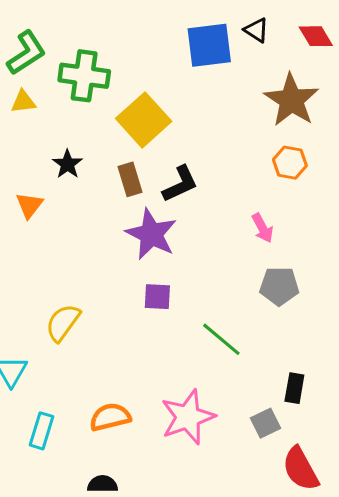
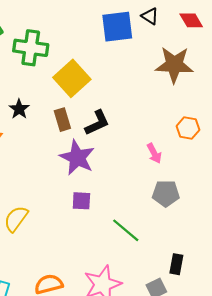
brown star: (291, 100) -> (174, 65), turned -30
orange hexagon: (290, 163) -> (188, 128), moved

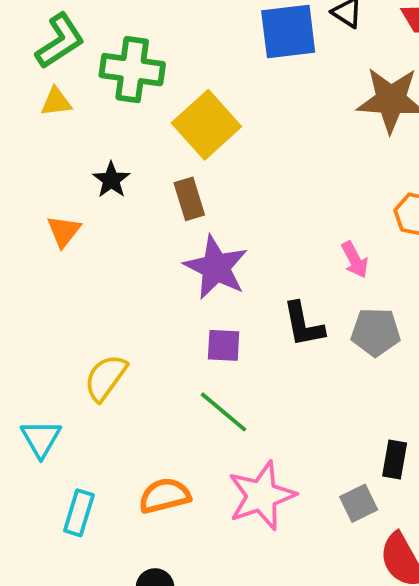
black L-shape: (97, 123) -> (303, 324), moved, turned 104
green line: (126, 230) -> (224, 412), moved

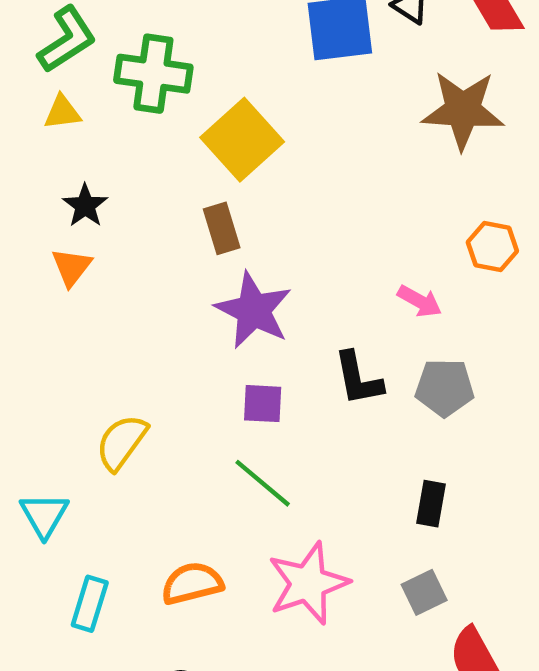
black star: (111, 180) -> (85, 206), moved
pink arrow: (355, 260) -> (420, 301), turned -33
black rectangle: (395, 460) -> (431, 504), moved

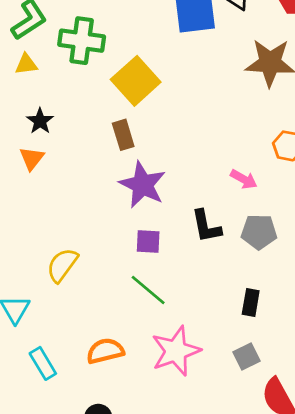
cyan rectangle: (90, 604) -> (43, 363), turned -48

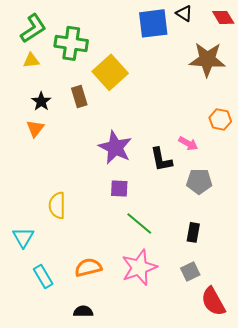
brown rectangle: (123, 135) -> (79, 96), moved
black L-shape: (206, 226) -> (161, 159), moved
yellow semicircle: (62, 265) -> (57, 205), turned -36
green line: (148, 290) -> (139, 223), moved

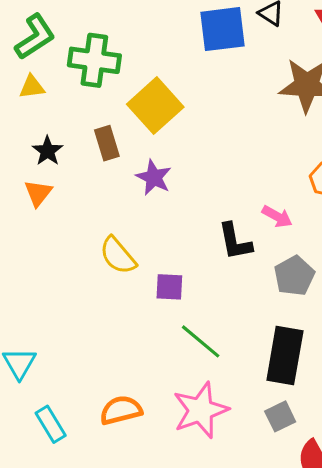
purple star: (115, 147) -> (154, 177), moved, size x0.7
gray pentagon: (199, 181) -> (294, 276), turned -30
yellow semicircle: (57, 205) -> (118, 256), moved, turned -40
black rectangle: (193, 232) -> (285, 356), size x1.8

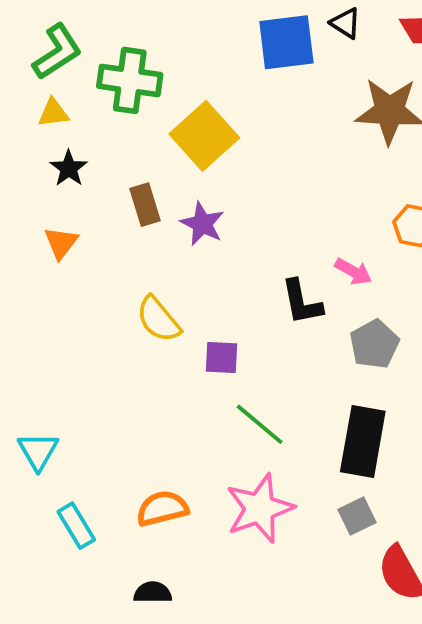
brown rectangle: (107, 143) -> (145, 205), moved
black star: (48, 151) -> (69, 168), moved

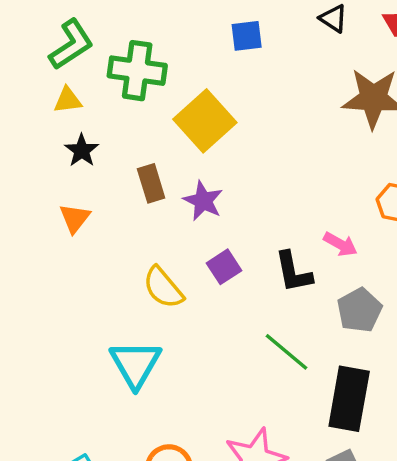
blue square: (286, 42) -> (247, 36), moved, size x0.6
purple square: (221, 357) -> (224, 267), moved, turned -36
green line: (260, 424) -> (286, 352), moved
cyan triangle: (38, 451) -> (135, 364), moved, size x1.4

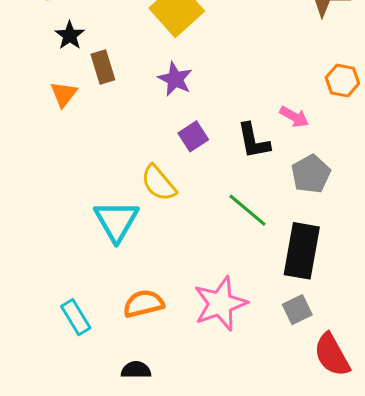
brown rectangle: (151, 183) -> (103, 67), moved
yellow semicircle: (163, 288) -> (159, 183), moved

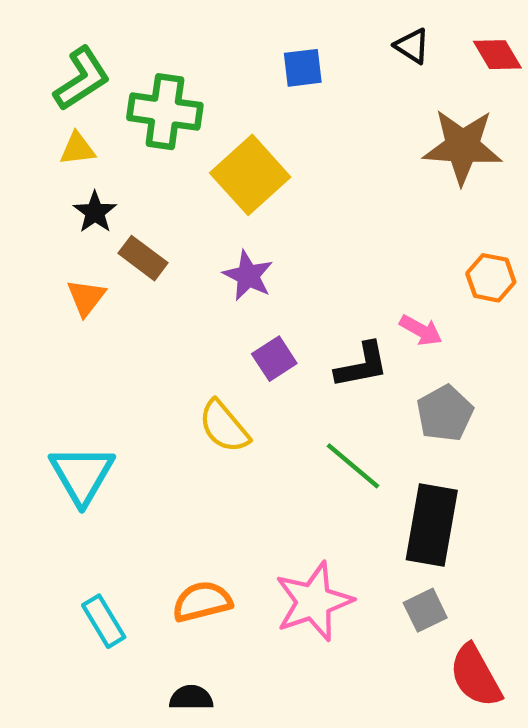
brown rectangle: (103, 67) -> (143, 258), turned -36
black L-shape: (254, 141) -> (362, 365), turned -90
cyan triangle: (116, 221) -> (82, 475), moved

